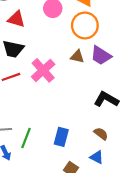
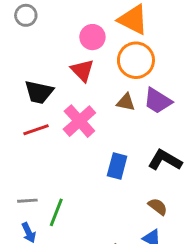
red triangle: (16, 19) -> (82, 70), moved, turned 30
blue rectangle: (61, 137) -> (117, 166), moved

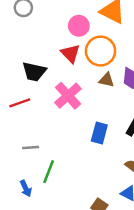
orange circle: (136, 60) -> (101, 51), moved
red line: (36, 130) -> (20, 103), moved
gray line: (27, 201) -> (31, 147), moved

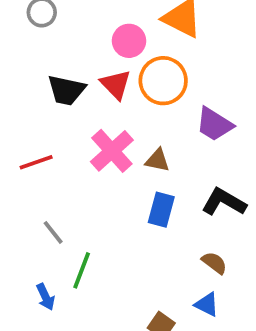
black trapezoid: (34, 72) -> (66, 90), moved
brown triangle: (107, 80) -> (157, 160), moved
gray line: (31, 147) -> (53, 232), turned 56

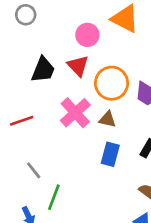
orange circle: (163, 81) -> (112, 83), moved
black trapezoid: (66, 90) -> (43, 70), turned -80

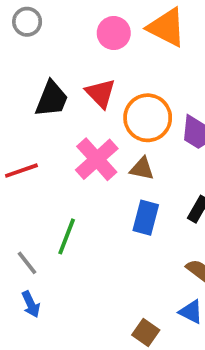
pink circle: (87, 35) -> (114, 33), moved
gray line: (34, 170) -> (27, 263), moved
green line: (54, 197) -> (67, 236), moved

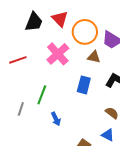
brown triangle: (142, 169) -> (94, 57), moved
gray line: (27, 263) -> (21, 109), turned 56
blue arrow: (31, 304) -> (56, 119), moved

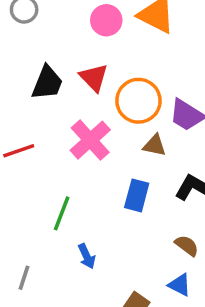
gray line: (21, 109) -> (24, 278), moved

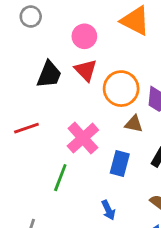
pink circle: (106, 20) -> (84, 36), moved
pink cross: (90, 140) -> (83, 138), moved
blue arrow: (87, 256) -> (108, 210), moved

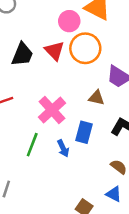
pink circle: (84, 36) -> (69, 21), moved
orange circle: (121, 89) -> (85, 48), moved
blue arrow: (108, 210) -> (63, 148), moved

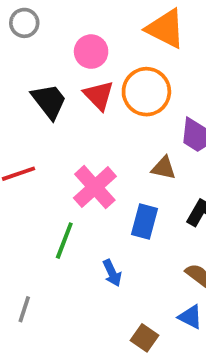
pink circle: (69, 21) -> (91, 52), moved
black trapezoid: (22, 54) -> (49, 101), turned -60
blue arrow: (63, 148) -> (112, 273), moved

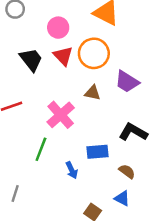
brown triangle: (164, 168) -> (93, 93), moved
blue rectangle: (145, 221) -> (98, 152), moved, turned 70

